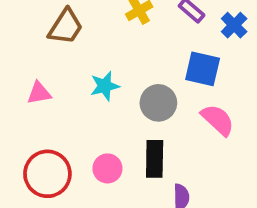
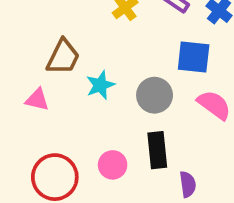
brown trapezoid: (66, 27) -> (63, 57), moved
pink triangle: (39, 93) -> (37, 100), turned 30

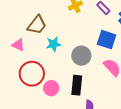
red circle: (55, 177) -> (32, 74), moved

